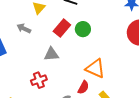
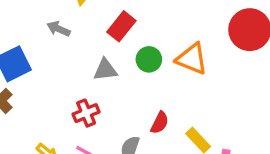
green circle: (83, 29) -> (149, 59), moved
orange triangle: (95, 68) -> (192, 59), moved

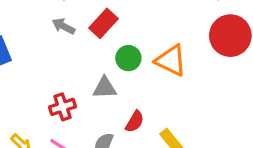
gray arrow: (59, 29) -> (63, 26), moved
gray triangle: (105, 70) -> (105, 88), moved

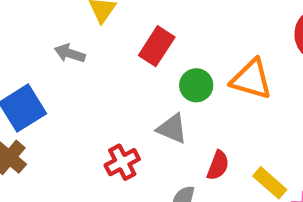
gray arrow: (63, 26) -> (70, 53), moved
gray triangle: (105, 88) -> (172, 129), turned 35

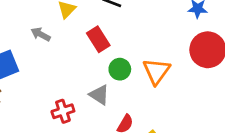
red rectangle: (157, 46) -> (98, 39), turned -75
orange triangle: (251, 79) -> (156, 71), turned 40

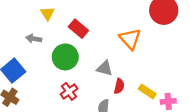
green circle: (120, 69) -> (65, 57), moved, size x1.5
gray triangle: (99, 95) -> (105, 68), moved

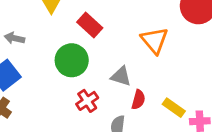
gray arrow: (34, 39) -> (14, 38), moved
red cross: (69, 91) -> (87, 101), moved

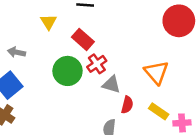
orange triangle: (155, 40) -> (156, 72), moved
red cross: (87, 101) -> (97, 64), moved

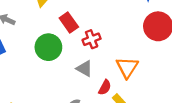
red cross: (97, 64) -> (92, 39), moved
red semicircle: (127, 105) -> (105, 87), moved

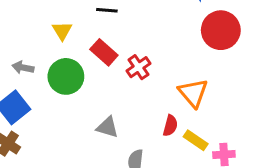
green circle: (48, 47) -> (66, 76), moved
gray triangle: (85, 68) -> (107, 127), moved

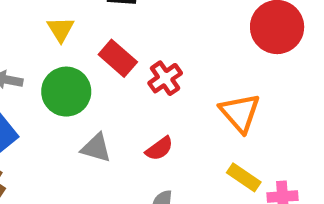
red semicircle: (170, 126) -> (159, 149), moved, turned 40
gray triangle: (107, 127) -> (96, 148), moved

